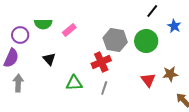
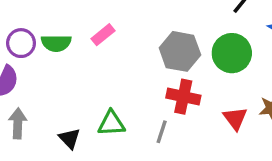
green semicircle: (43, 24) -> (56, 43), moved
black triangle: (49, 59) -> (70, 138), moved
red cross: (101, 62) -> (183, 97), moved, turned 36

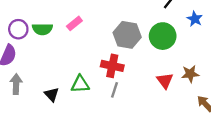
red cross: (183, 97) -> (112, 66), moved

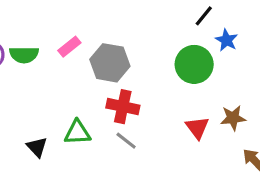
blue star: (195, 19) -> (227, 40), moved
gray hexagon: (127, 35) -> (110, 63), moved
gray line: (115, 90) -> (126, 141), turned -70

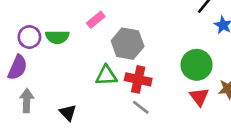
pink rectangle: (69, 47) -> (96, 20), moved
green circle: (194, 64) -> (197, 65), moved
green triangle: (77, 132) -> (106, 75), moved

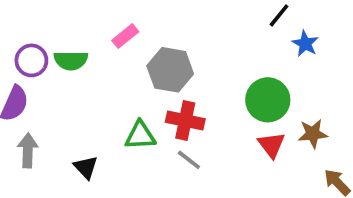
green triangle: (106, 75) -> (140, 135), moved

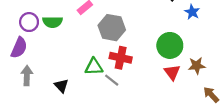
gray line: (189, 160) -> (112, 80), moved

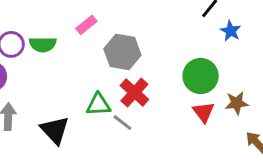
red cross: (121, 58) -> (134, 93), turned 30
black triangle: (61, 86) -> (55, 130), size x1.5

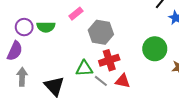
red cross: (134, 93) -> (109, 60), turned 30
red triangle: (204, 112) -> (123, 81), moved, turned -42

